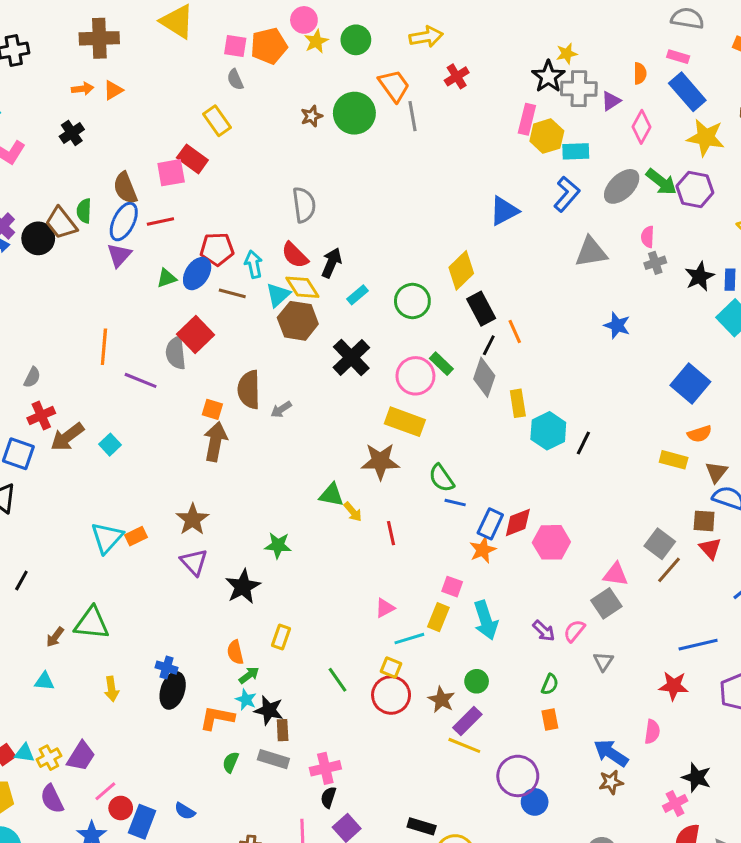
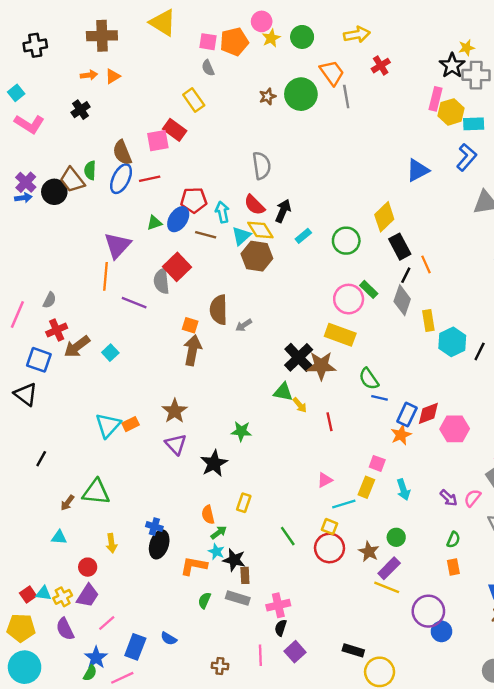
purple triangle: (119, 255) -> (117, 245), moved, size x1.4
black cross: (351, 357) -> (299, 357), moved
cyan arrow: (486, 620) -> (403, 490), size x0.7
red circle: (121, 808) -> (88, 567), moved

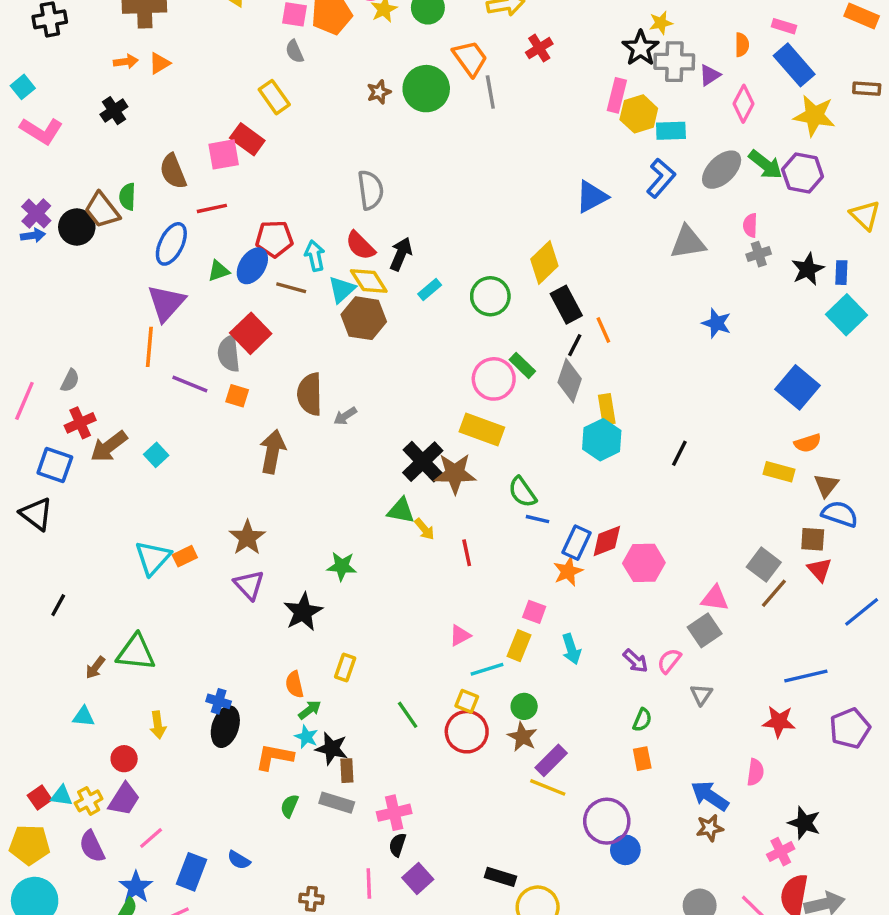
blue ellipse: (121, 179) -> (171, 244), moved
orange square: (190, 325) -> (237, 396), moved
cyan hexagon: (452, 342) -> (602, 440), moved
green circle: (396, 537) -> (524, 706), moved

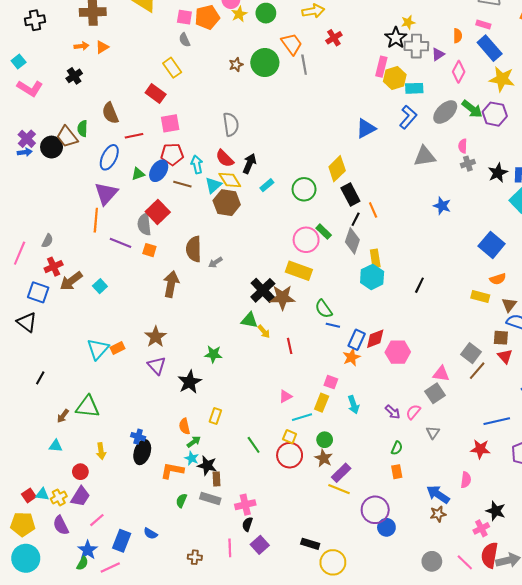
pink square: (224, 154) -> (170, 123), moved

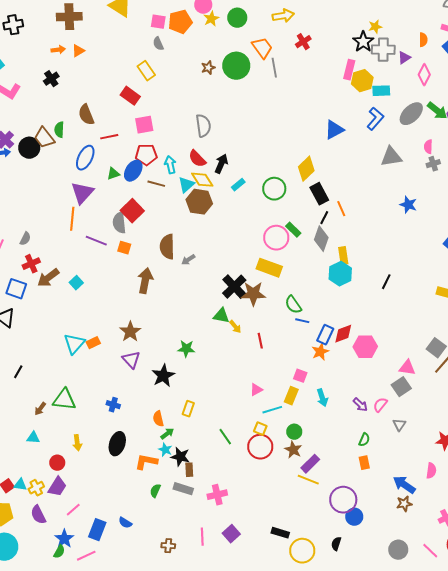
blue cross: (138, 437) -> (113, 405), moved
black semicircle: (247, 524) -> (336, 544), moved

